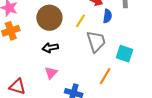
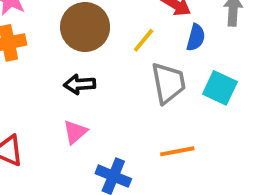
cyan square: (124, 54) -> (220, 88), moved
orange line: (105, 76) -> (177, 151), turned 42

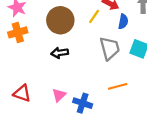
yellow line: (144, 40) -> (94, 17), moved
pink triangle: (75, 132) -> (59, 95), moved

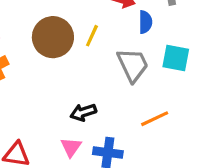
yellow line: (94, 17) -> (92, 36), moved
black arrow: (60, 53) -> (83, 112), moved

